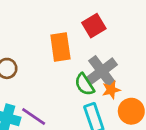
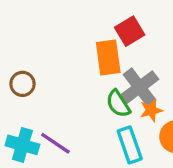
orange rectangle: (60, 47) -> (108, 58), moved

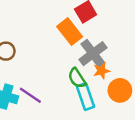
orange rectangle: (108, 58) -> (70, 32), turned -30
green semicircle: (118, 104) -> (77, 78), moved

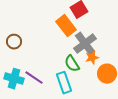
cyan rectangle: (86, 97) -> (64, 83), moved

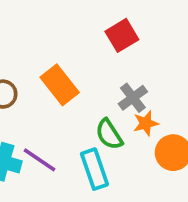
orange rectangle: (66, 26) -> (60, 85), moved
gray cross: (85, 44) -> (133, 98), size x0.7

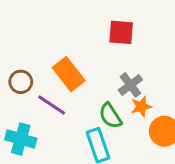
red square: (122, 35) -> (121, 32), turned 36
purple line: (39, 160) -> (52, 105), moved

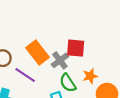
red square: (121, 32) -> (76, 48), moved
gray cross: (130, 85) -> (60, 60), moved

